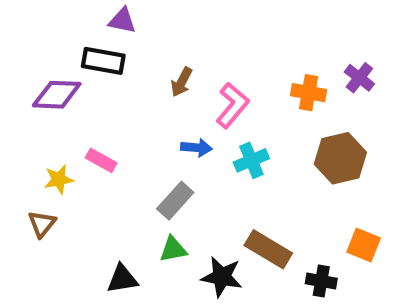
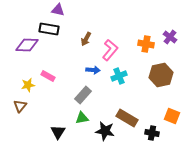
black triangle: (122, 279) -> (58, 132), turned -49

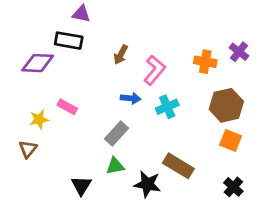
orange square: (172, 116) -> (231, 141), moved
black cross: (152, 133) -> (233, 187), moved, turned 32

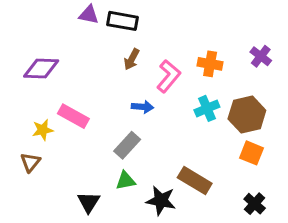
black rectangle: (69, 41) -> (123, 21), moved
orange cross: (205, 62) -> (210, 64), moved
pink rectangle: (67, 107) -> (73, 116), size x1.4
cyan cross: (167, 107) -> (207, 108), moved

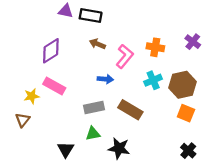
brown arrow: (132, 59) -> (97, 44), turned 84
purple diamond: (41, 69) -> (51, 51), moved, turned -35
gray rectangle: (127, 145) -> (94, 107), turned 36
brown rectangle: (195, 181) -> (130, 110), moved

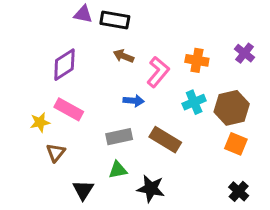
brown triangle: (22, 120) -> (56, 153), moved

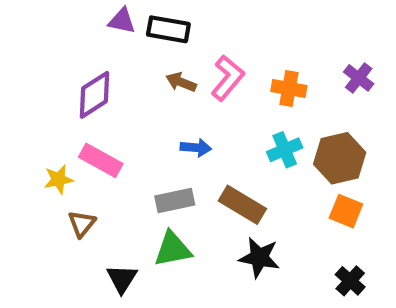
pink L-shape: (158, 72) -> (228, 78), moved
green triangle: (118, 170) -> (173, 249), size x1.4
black star: (151, 189) -> (259, 258), moved

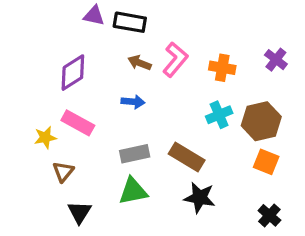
blue arrow: (196, 148) -> (133, 102), moved
black triangle: (122, 279) -> (79, 212), moved

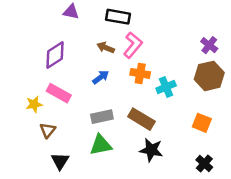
black rectangle: (130, 22) -> (118, 17), moved
orange cross: (222, 68) -> (140, 73), moved
blue arrow: (133, 102) -> (101, 77), turned -42
brown hexagon: (261, 121) -> (209, 76), moved

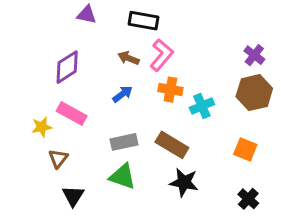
green triangle: (101, 145) -> (123, 176), turned 30

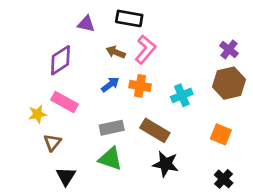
purple triangle: (87, 15) -> (86, 24), moved
orange cross: (170, 90) -> (140, 86), moved

